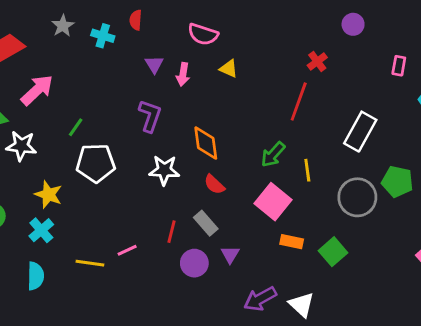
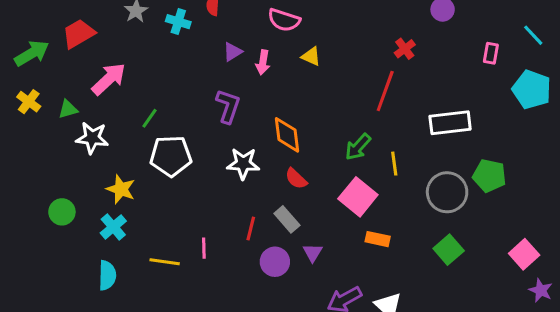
purple triangle: (154, 64) -> (233, 52), turned 30
white rectangle: (360, 132) -> (450, 123), turned 54
pink line: (127, 250) -> (204, 248), turned -66
green square: (333, 252) -> (449, 250), moved

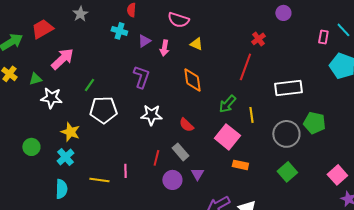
cyan cross: (178, 22) -> (119, 31), moved
pink rectangle: (491, 53) -> (323, 37), moved
orange diamond: (287, 135) -> (192, 80), moved

